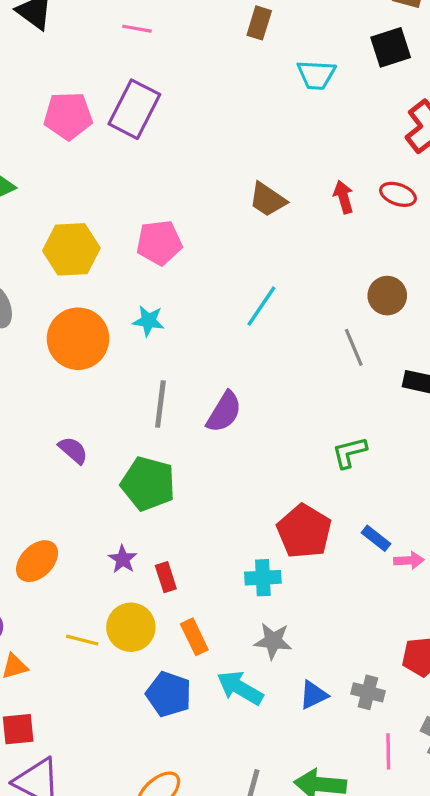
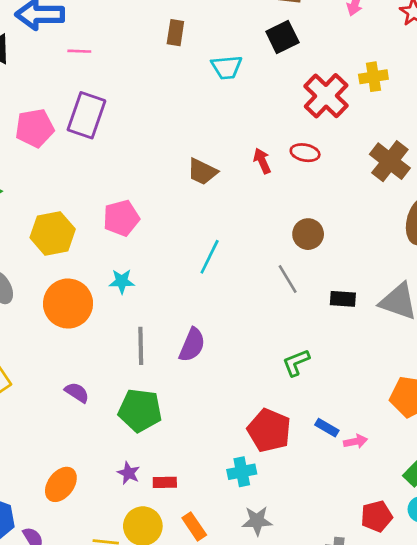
red rectangle: (166, 577) -> (165, 482), turned -65

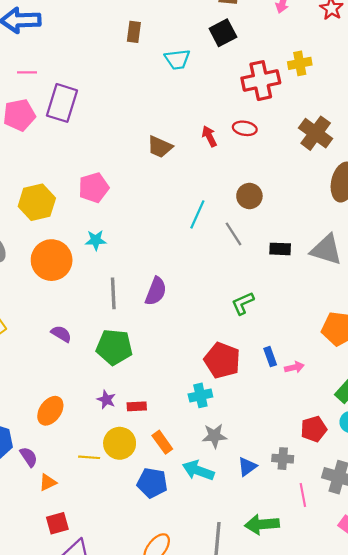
pink line: (79, 51) -> (27, 72), moved
red cross: (326, 96) -> (261, 81), turned 36
cyan line: (210, 257) -> (197, 214), moved
blue rectangle: (327, 428) -> (270, 357), turned 42

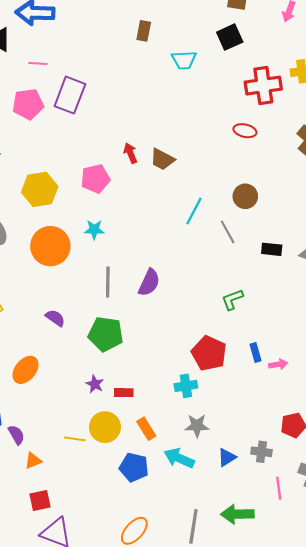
red arrow: (209, 136) -> (130, 153), moved
brown trapezoid: (160, 147) -> (162, 159), moved
orange ellipse: (50, 411) -> (25, 370), moved

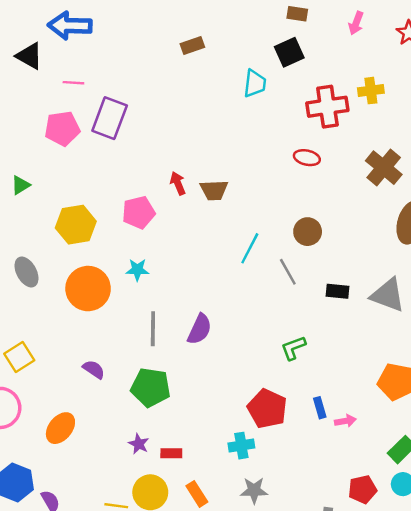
brown rectangle: (144, 31) -> (192, 46), turned 60
cyan trapezoid: (184, 60) -> (255, 83), moved, turned -80
brown trapezoid: (162, 159) -> (214, 190), turned -30

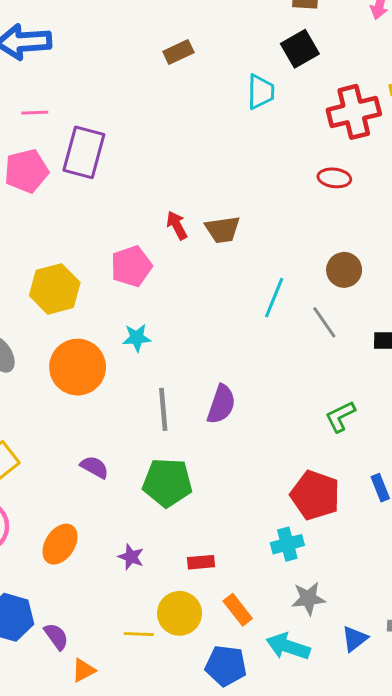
purple star: (139, 444) -> (131, 557), moved

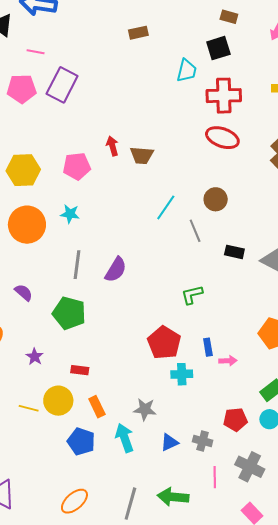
red cross: (354, 112) -> (224, 96), moved
red ellipse: (334, 178) -> (222, 138), size x1.5
cyan cross: (287, 544) -> (182, 374), moved
cyan arrow: (288, 646) -> (125, 438), turned 40

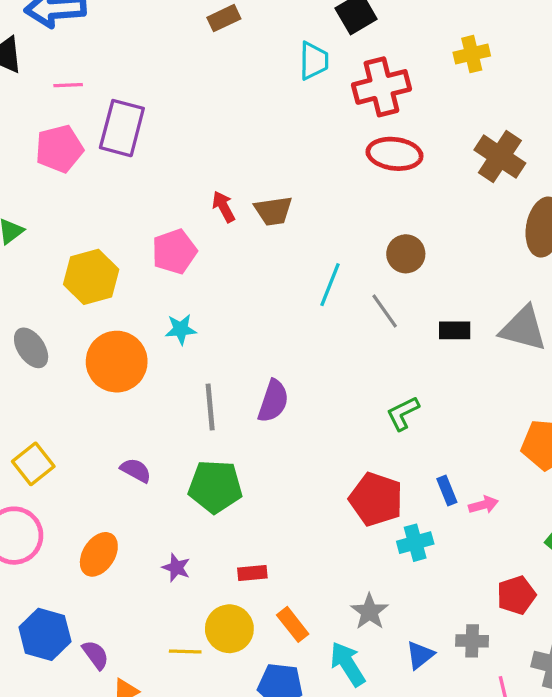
gray star: (145, 409) -> (369, 612), turned -30

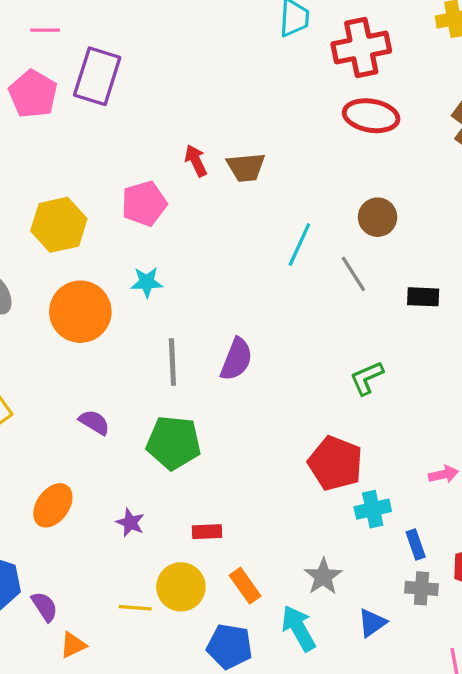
pink pentagon: (59, 149) -> (33, 94), turned -30
blue rectangle: (447, 490) -> (416, 545), moved
gray cross: (472, 641) -> (422, 588), moved

